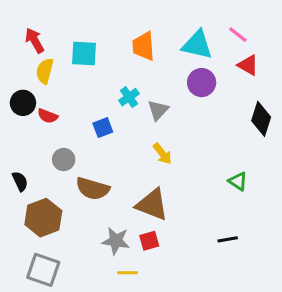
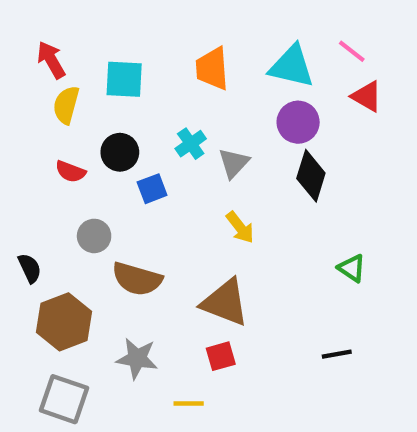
black circle: (23, 103) -> (120, 152), moved
black diamond: (261, 119) -> (311, 176), moved
gray star: (116, 241) -> (137, 358), moved

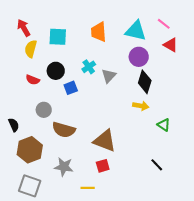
yellow arrow: (240, 227) -> (141, 106), moved, turned -42
black line: (337, 354) -> (157, 165), turned 56

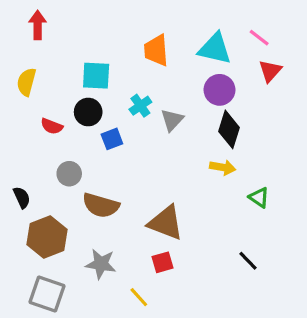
red arrow: (24, 28) -> (38, 25), moved, turned 30
cyan square: (58, 37) -> (96, 76), moved
red triangle: (171, 45) -> (270, 71), turned 42
yellow semicircle: (31, 49) -> (26, 82), moved
yellow line: (88, 188) -> (139, 297), turned 48

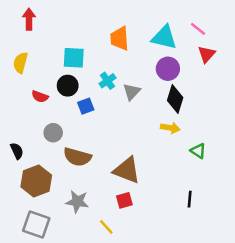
black line: (248, 261) -> (190, 199), turned 49

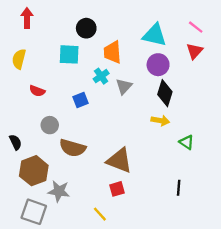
pink line: (198, 29) -> (196, 27), moved
orange trapezoid: (120, 39) -> (112, 52), moved
black circle: (68, 86) -> (86, 28), moved
gray star: (77, 202) -> (59, 191), moved

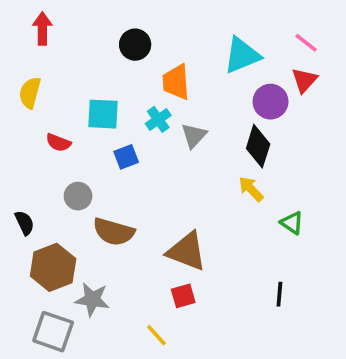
cyan triangle: (155, 35) -> (242, 55), turned -35
cyan square: (69, 54) -> (103, 114), moved
purple circle: (158, 65) -> (271, 102), moved
yellow arrow: (160, 121) -> (251, 189), turned -144

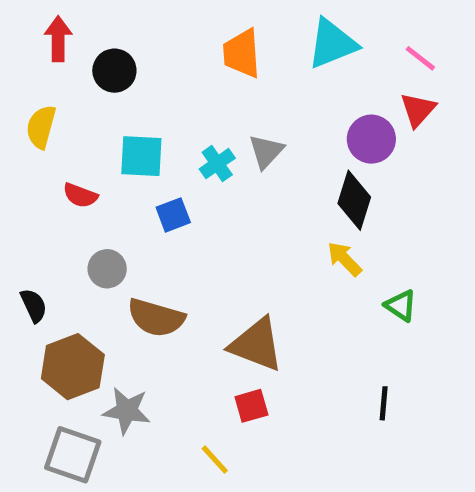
black circle: (135, 45) -> (114, 71), moved
cyan triangle: (242, 55) -> (332, 44), moved
orange trapezoid: (176, 82) -> (242, 53), moved
gray triangle: (194, 135) -> (266, 151), moved

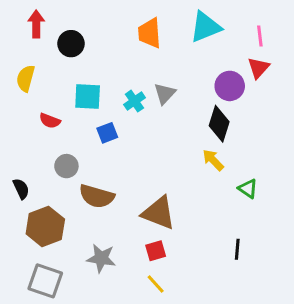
pink line: (420, 58) -> (260, 36), turned 45
gray star: (127, 411) -> (101, 258), moved
yellow line: (215, 460) -> (156, 284), moved

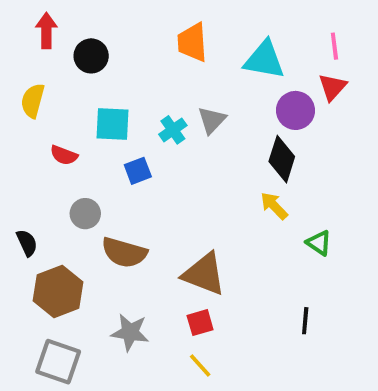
cyan triangle: (206, 27) -> (264, 60), moved, turned 32

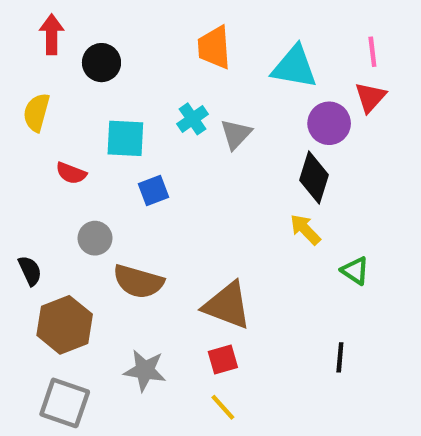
cyan cross: (173, 130) -> (193, 119), moved

